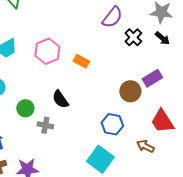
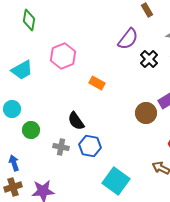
pink hexagon: (47, 51) -> (63, 56), moved
green circle: (25, 108) -> (31, 130), moved
blue hexagon: (112, 124) -> (90, 146), moved

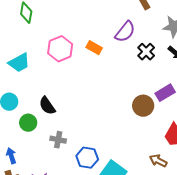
orange rectangle: (97, 83) -> (94, 48), moved
black semicircle: (76, 121) -> (47, 106), moved
blue hexagon: (90, 146) -> (87, 158), moved

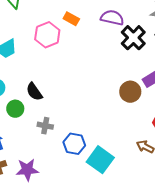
purple semicircle: (125, 32) -> (112, 18), turned -115
orange rectangle: (94, 48) -> (71, 19), moved
black cross: (146, 52) -> (133, 38), size x1.4

